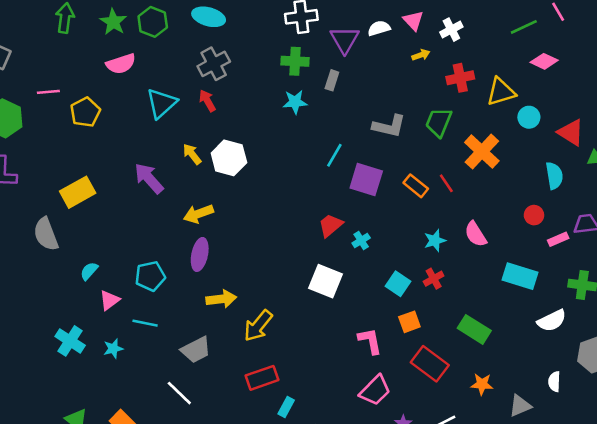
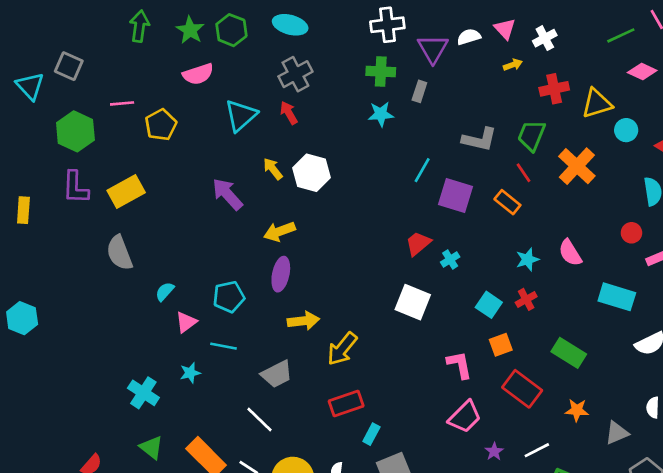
red line: (446, 183) -> (523, 173), moved
yellow rectangle: (78, 192) -> (126, 191), moved
cyan cross: (70, 341) -> (143, 393), moved

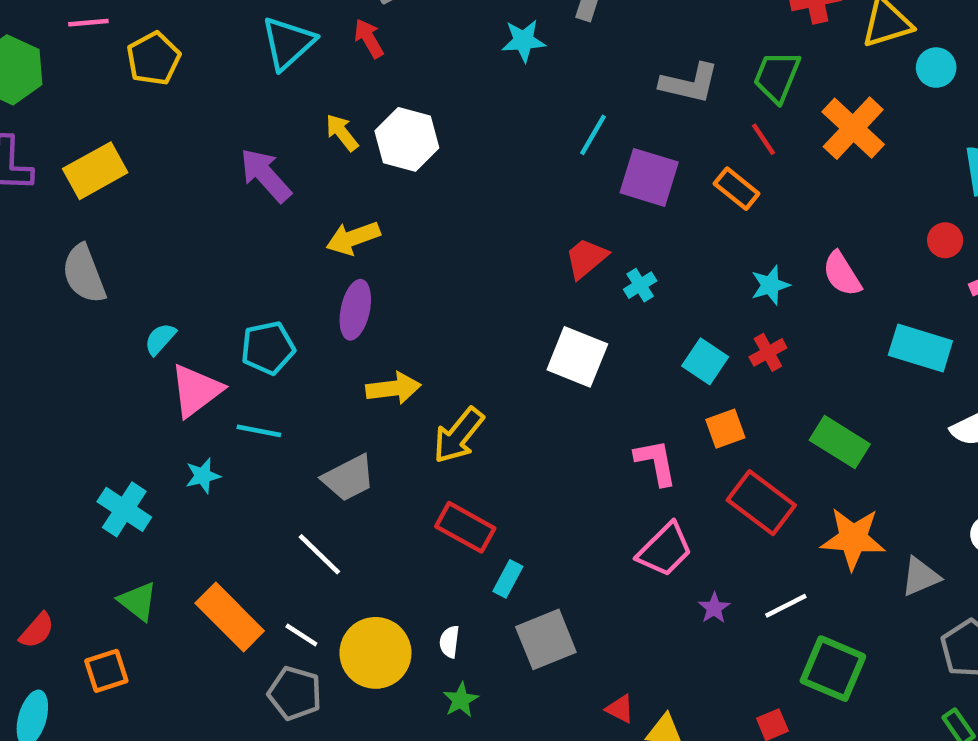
pink triangle: (186, 322) -> (196, 391), size x1.5
red rectangle: (346, 403) -> (465, 527), turned 48
orange star: (577, 410) -> (853, 539), size x1.6

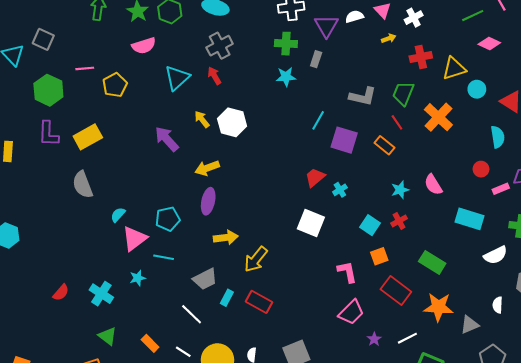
cyan rectangle: (508, 579) -> (227, 298), moved
orange rectangle: (230, 617) -> (150, 343), size x0.6
red semicircle: (37, 630) -> (61, 293), moved

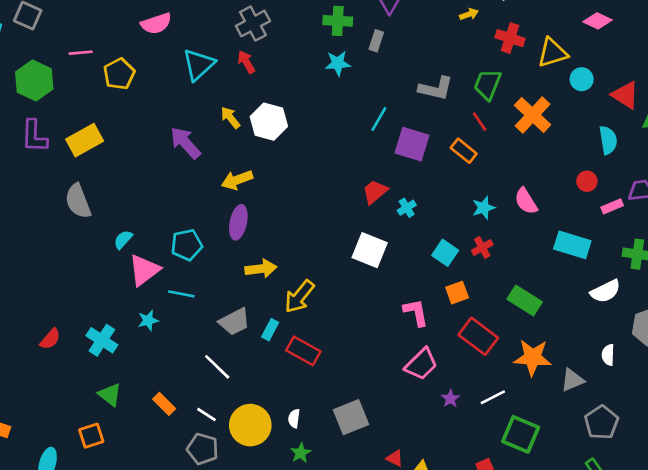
red cross: (421, 57) -> (510, 38), turned 30
cyan rectangle: (227, 298) -> (270, 330), moved

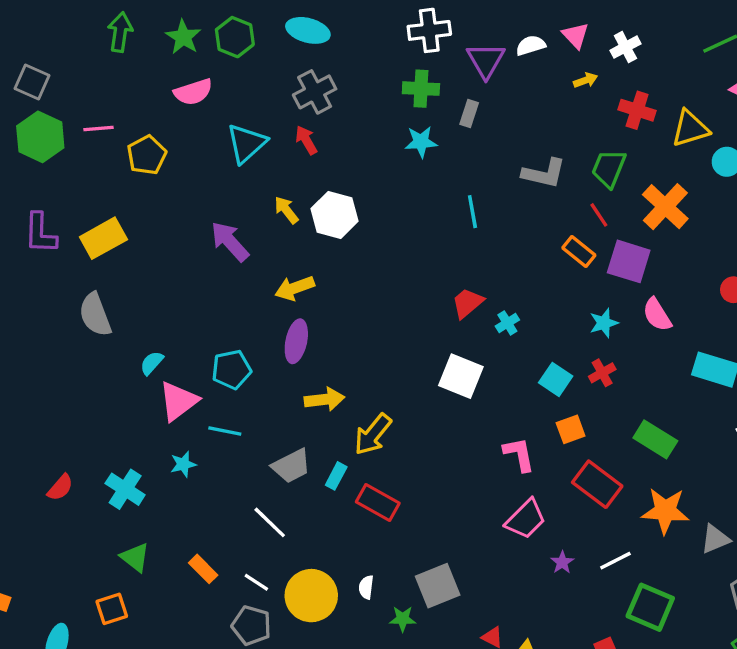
green hexagon: (34, 81) -> (40, 137), moved
cyan line: (379, 119) -> (472, 212), turned -40
purple square: (412, 144) -> (629, 261), moved
green star: (301, 453) -> (403, 619), moved, turned 30

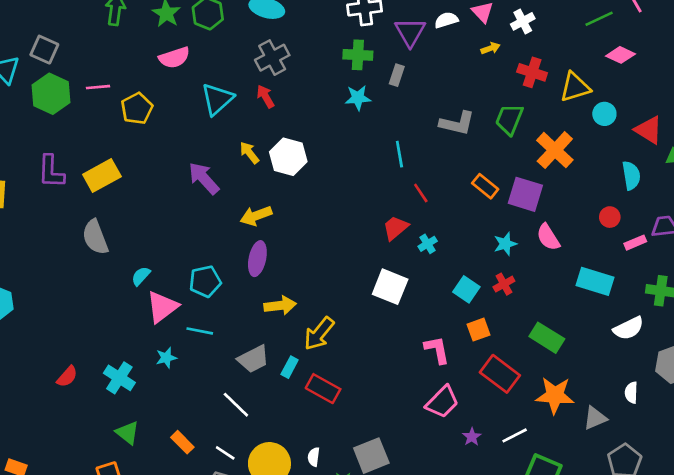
red line: (599, 215) -> (421, 193), moved

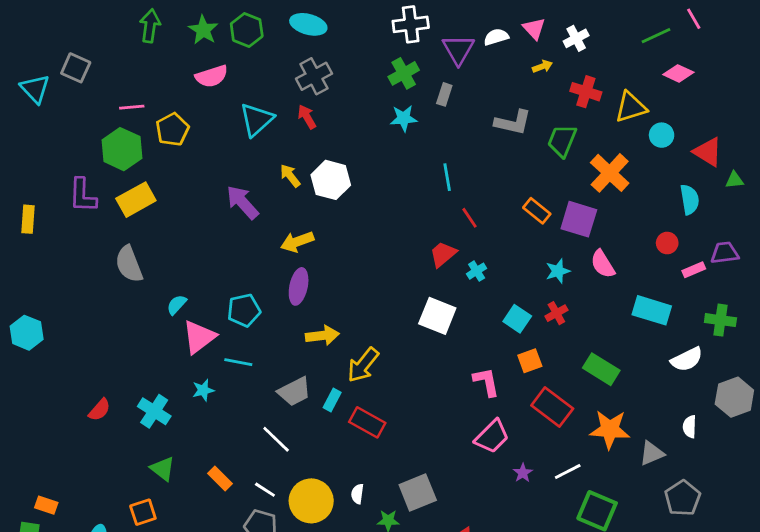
green cross: (358, 55) -> (404, 73), turned -32
green hexagon: (51, 94) -> (122, 149), moved
gray L-shape: (457, 123) -> (513, 122), moved

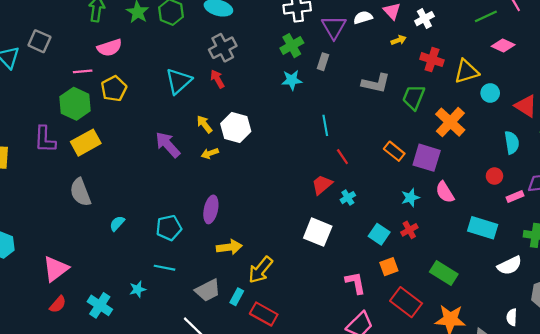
pink semicircle: (212, 76) -> (110, 48), moved
yellow arrow: (297, 242) -> (210, 153), moved, size x0.7
pink triangle: (199, 337) -> (56, 269), moved

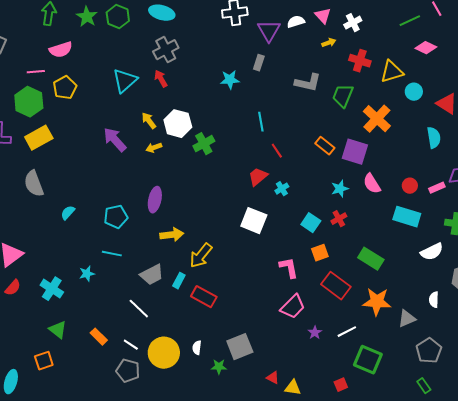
green cross: (292, 46) -> (204, 144), moved
red circle: (494, 176) -> (410, 186), moved

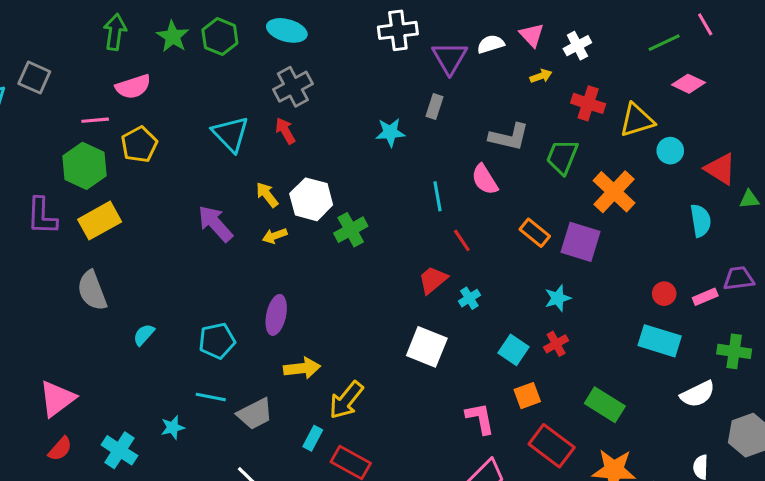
cyan triangle: (125, 81) -> (231, 134), turned -32
pink semicircle: (372, 184) -> (485, 180), moved
gray trapezoid: (152, 275) -> (255, 414), moved

